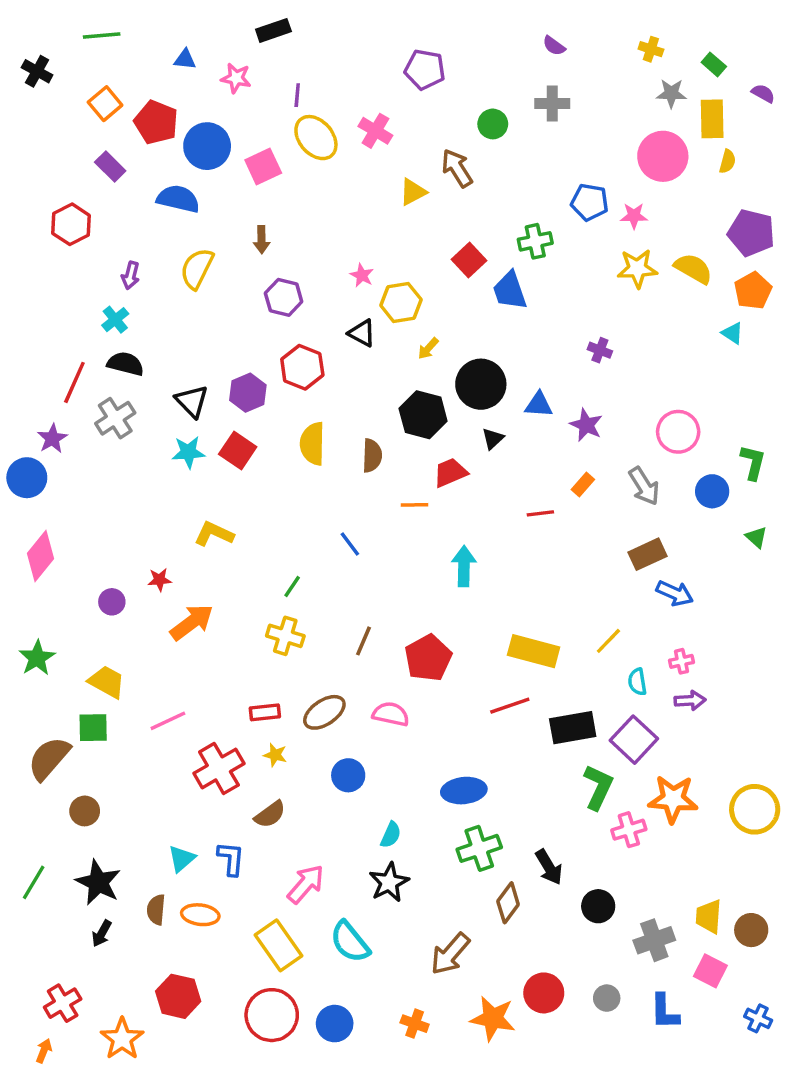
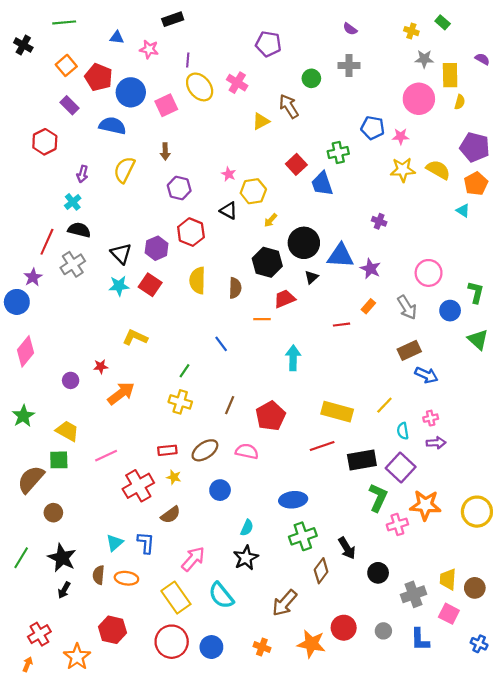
green rectangle: (714, 64) -> (443, 22), moved
blue triangle: (539, 405) -> (340, 256), size x1.5
green triangle: (756, 537) -> (478, 340), size x1.5

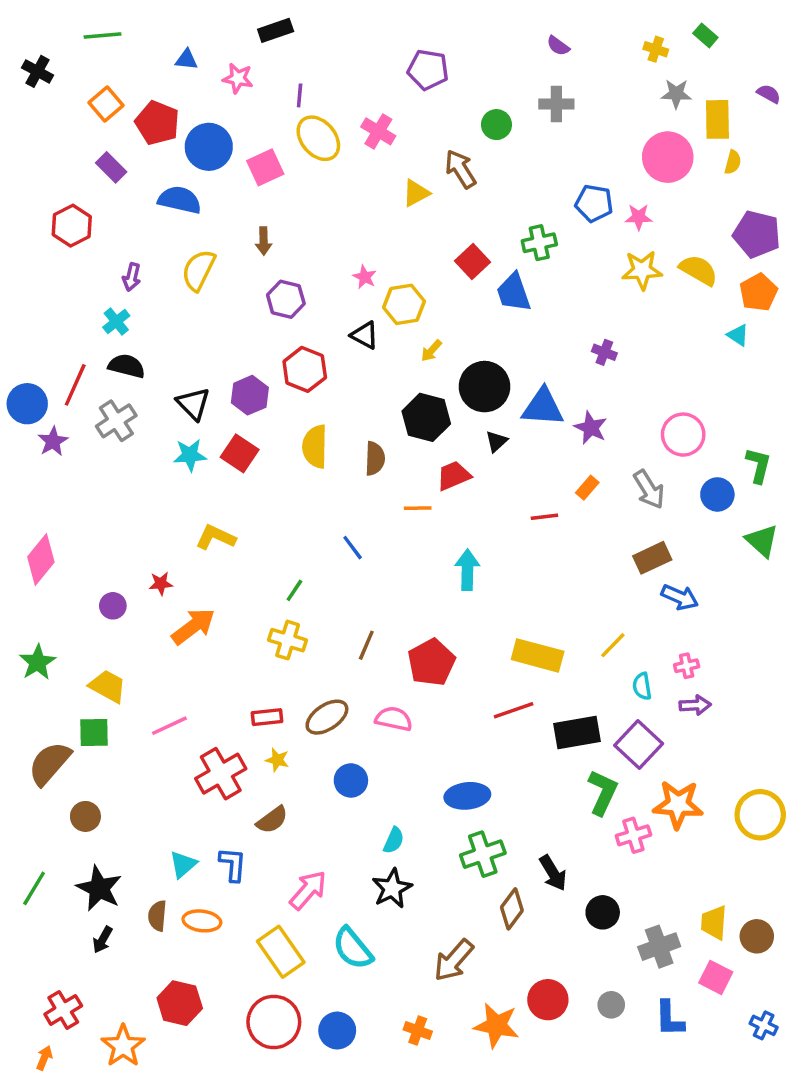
blue circle: (17, 302) -> (27, 404), moved

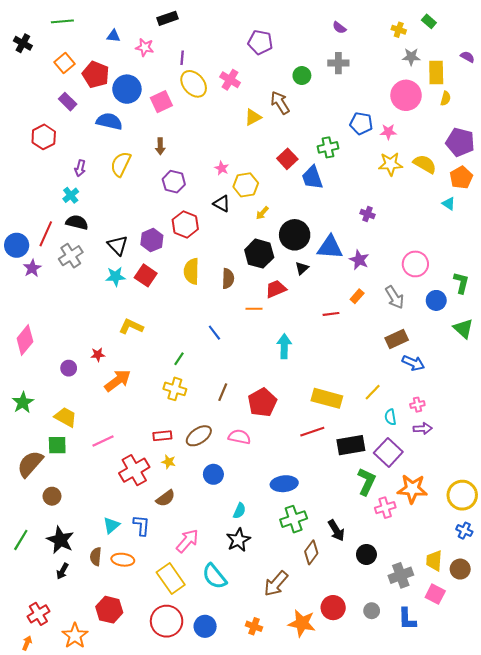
blue cross: (764, 1025) -> (464, 531), moved

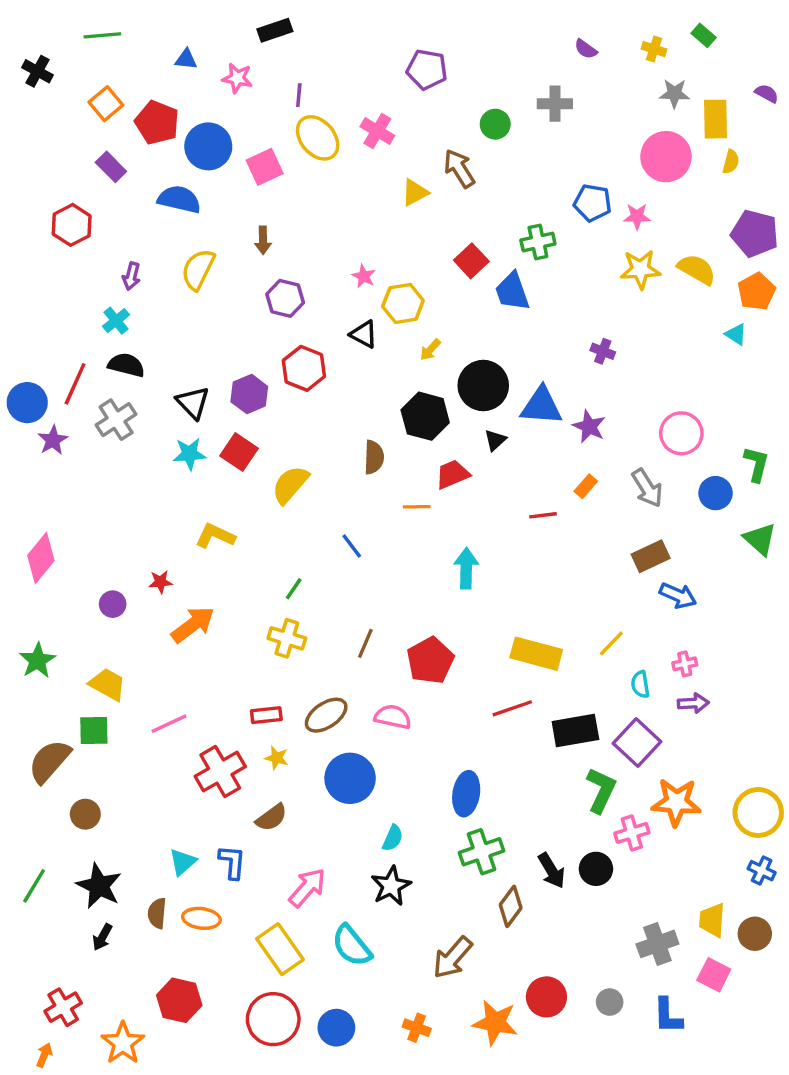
purple semicircle: (339, 28) -> (586, 49), moved
yellow semicircle: (192, 271) -> (290, 485), moved, turned 40
blue circle: (213, 474) -> (350, 778), size x1.5
blue ellipse: (284, 484) -> (466, 794), turned -75
black circle: (366, 554) -> (596, 869), moved

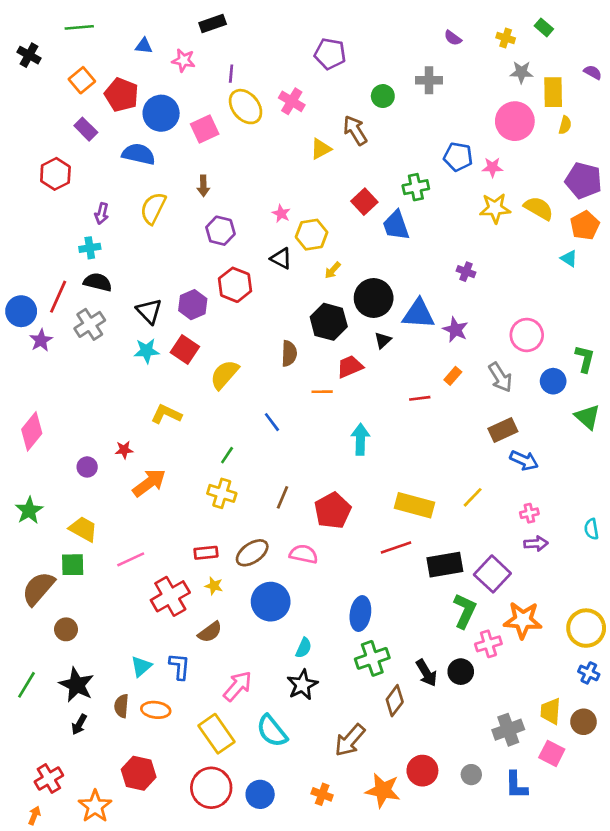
cyan cross: (116, 321) -> (90, 248), turned 30
cyan semicircle: (640, 684) -> (591, 529), moved

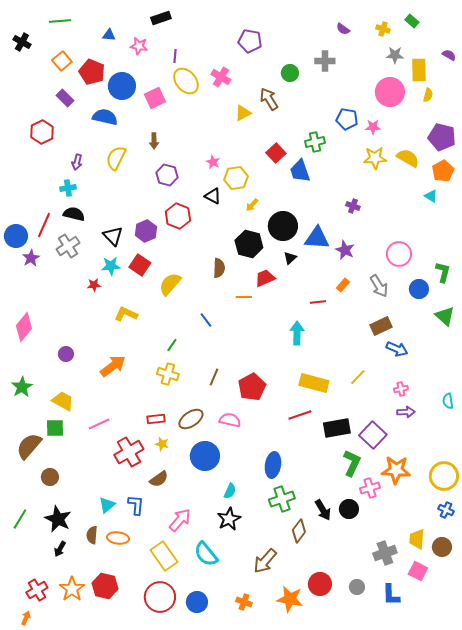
cyan arrow: (360, 439) -> (297, 333), moved
red star: (124, 450) -> (94, 285), moved
orange star: (95, 806) -> (72, 589), moved

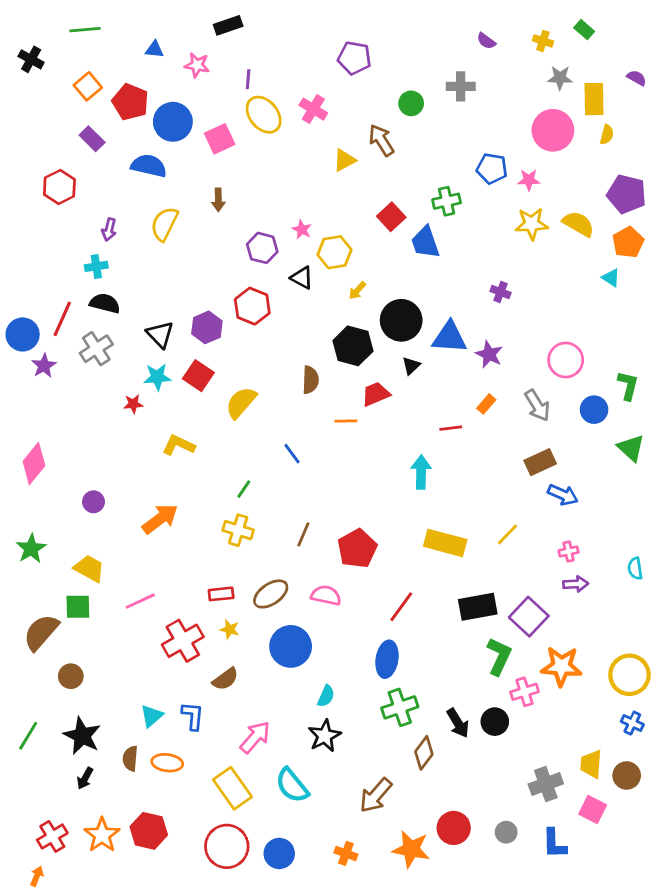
purple hexagon: (167, 175) -> (262, 248), moved
red line: (300, 415) -> (401, 607), moved, turned -35

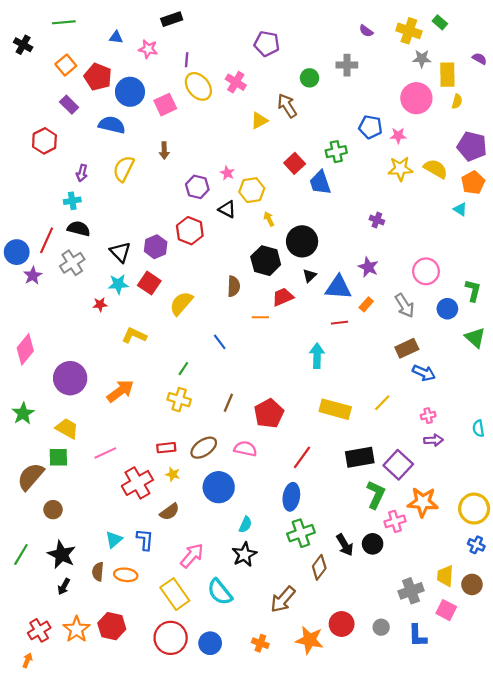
yellow cross: (543, 41) -> (409, 31), size x1.6
yellow arrow: (357, 291) -> (269, 219), turned 112
blue triangle: (449, 337) -> (338, 287), moved
purple circle: (93, 502) -> (70, 378), size x2.0

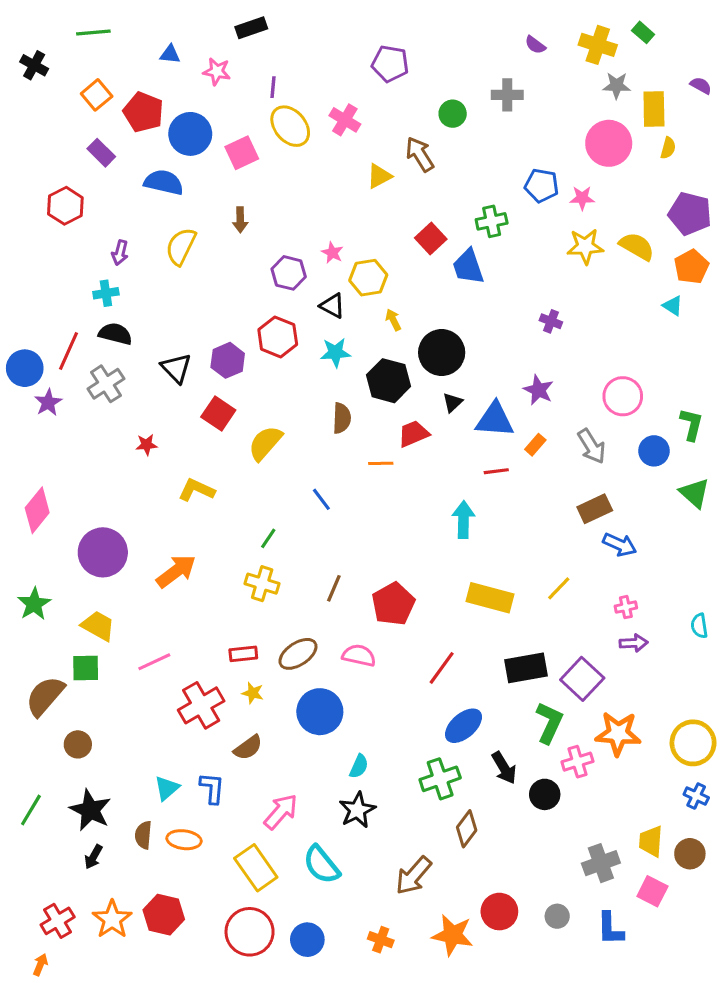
cyan star: (118, 284) -> (335, 353), moved
blue ellipse: (291, 497) -> (463, 726), moved, turned 40
black arrow: (345, 545) -> (504, 768), moved

